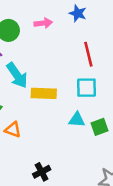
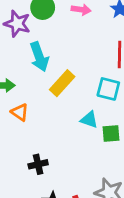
yellow rectangle: (44, 93) -> (62, 83), turned -65

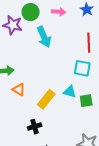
cyan arrow: (39, 57) -> (44, 37), moved
yellow rectangle: (62, 83) -> (46, 99), moved

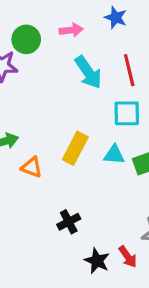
cyan arrow: (44, 37) -> (88, 72), moved
yellow rectangle: (46, 99) -> (75, 148), moved

